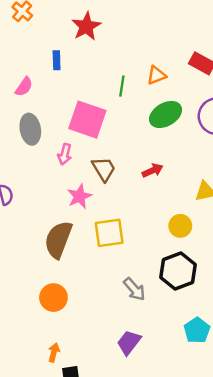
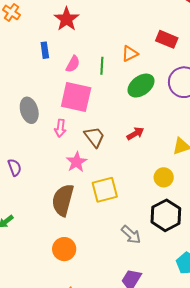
pink semicircle: (24, 87) -> (73, 64), moved

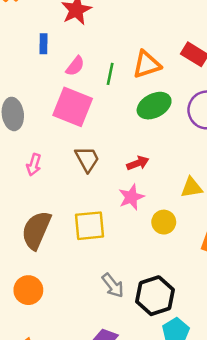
orange triangle: (130, 54) -> (147, 64), size x1.4
pink arrow: (60, 128) -> (34, 165), moved
pink star: (77, 162) -> (131, 197), moved
black hexagon: (166, 215) -> (155, 296), moved

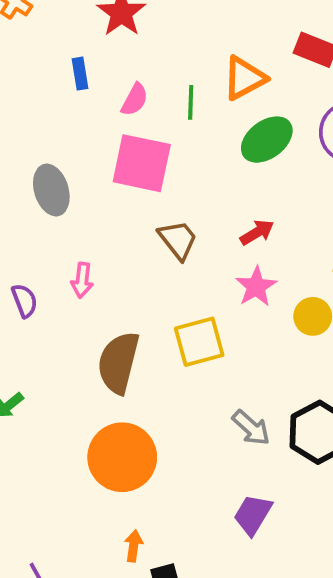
pink arrow: (34, 165) -> (82, 280), moved
orange circle: (28, 290) -> (122, 457), size x1.5

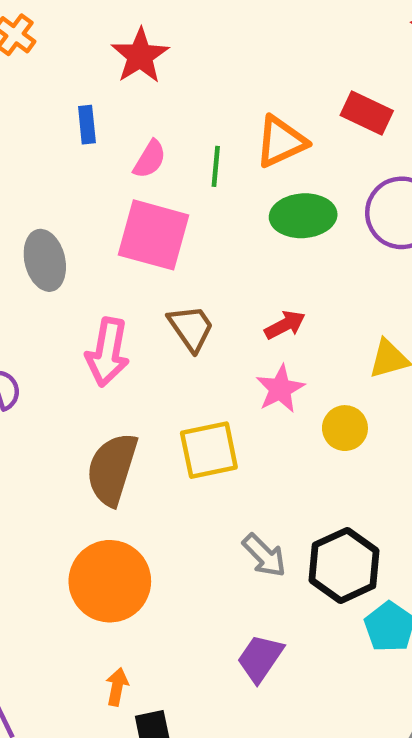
green ellipse: (267, 140) -> (303, 216), turned 30
pink arrow: (82, 280) -> (108, 352), moved, size x1.6

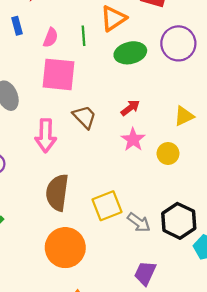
yellow square: (209, 450) -> (107, 206), moved

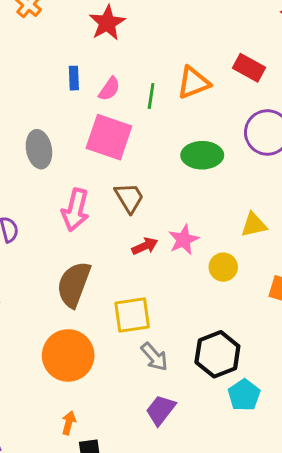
blue rectangle: (17, 26) -> (74, 78), moved
green ellipse: (130, 53) -> (202, 155), moved
red arrow: (130, 108) -> (145, 246), moved
gray arrow: (139, 222) -> (154, 357), moved

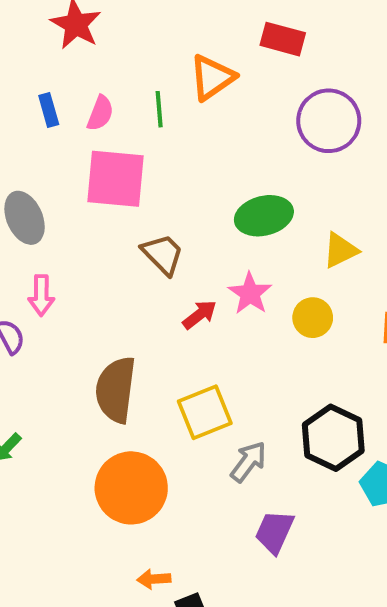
green ellipse: (202, 155) -> (264, 216), moved
pink arrow: (75, 210) -> (41, 295), moved, size x0.7
gray arrow: (154, 357) -> (248, 462), turned -88
orange arrow: (69, 423) -> (154, 579), turned -95

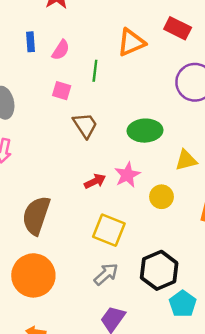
green line: (159, 109) -> (95, 71), moved
pink square: (115, 179) -> (62, 91), size x0.5
brown trapezoid: (163, 254) -> (85, 125), moved
yellow square: (205, 412) -> (109, 230), moved, turned 32

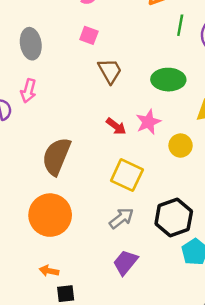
green line: (95, 71) -> (180, 25), moved
red arrow: (95, 181) -> (116, 126), turned 60

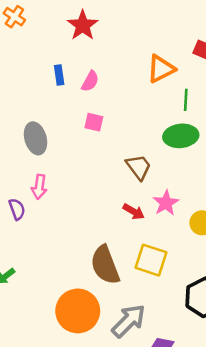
brown trapezoid: (110, 71) -> (139, 167), moved
green ellipse: (168, 80) -> (181, 136), moved
brown semicircle: (56, 156) -> (105, 265), moved, turned -36
gray arrow: (121, 218) -> (129, 321), moved, size x1.4

